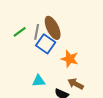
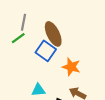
gray line: (37, 32) -> (24, 22), moved

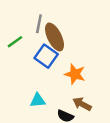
gray line: (24, 22) -> (39, 24), moved

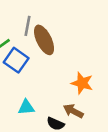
blue square: (46, 56) -> (16, 60), moved
orange star: (75, 74) -> (82, 83), moved

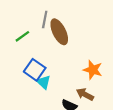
blue square: (16, 60) -> (35, 70), moved
cyan triangle: (26, 107) -> (44, 82), moved, turned 48

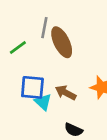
blue square: (35, 70) -> (32, 87), turned -30
brown arrow: (85, 94) -> (66, 93), moved

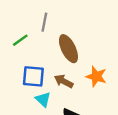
brown ellipse: (62, 42) -> (68, 49), moved
cyan triangle: (43, 102) -> (43, 99), moved

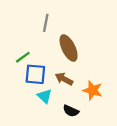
green line: (20, 40) -> (23, 57), moved
orange star: (96, 76) -> (93, 90), moved

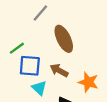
gray line: (46, 23) -> (40, 13), turned 30

